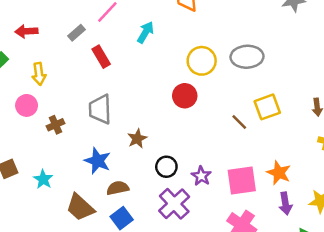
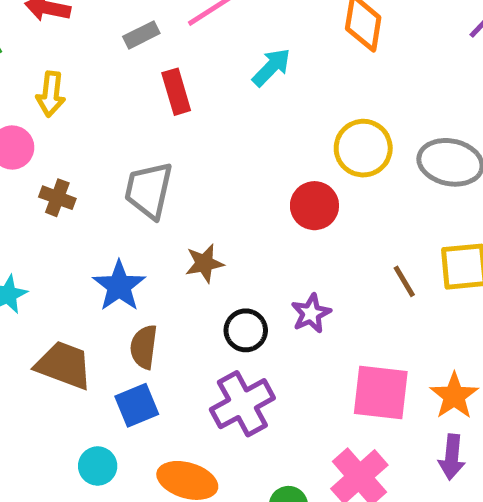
brown cross: (55, 125) -> (57, 198), turned 30
purple star: (201, 176) -> (311, 313), moved
brown semicircle: (118, 188) -> (144, 347), turned -85
brown trapezoid: (80, 207) -> (64, 365), turned 144

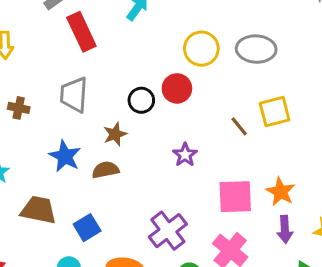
red rectangle: (176, 92) -> (81, 32), size x1.4
black circle: (246, 330) -> (141, 100), moved
brown semicircle: (144, 347) -> (106, 170), moved, turned 80
purple cross: (242, 404) -> (168, 231), moved

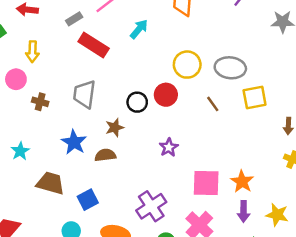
red rectangle: (81, 32) -> (94, 45), turned -36
yellow square: (275, 112) -> (255, 98), moved
brown line: (239, 126) -> (213, 104), moved

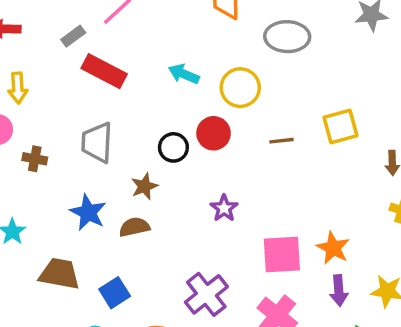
cyan arrow: (139, 29) -> (184, 74), moved, turned -102
gray ellipse: (230, 68) -> (287, 37), moved
brown line: (213, 104) -> (282, 141), turned -56

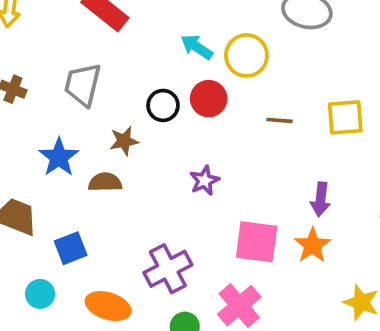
cyan arrow: (184, 74) -> (197, 47), moved
purple arrow: (339, 291) -> (321, 199), moved

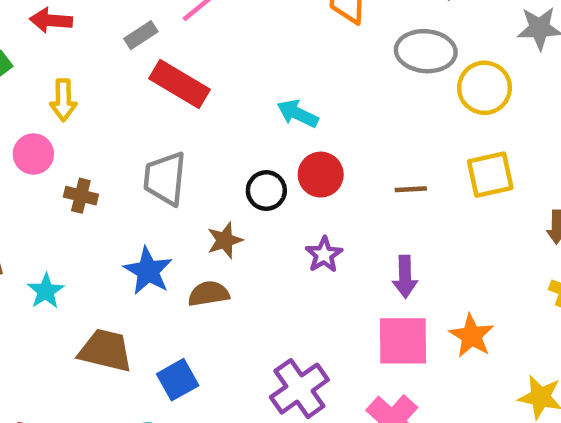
yellow circle: (246, 55) -> (485, 88), moved
purple star: (204, 181) -> (324, 255), moved
purple arrow: (321, 199) -> (405, 277), moved

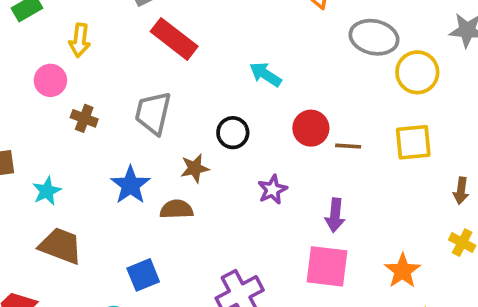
red circle: (321, 175) -> (311, 128), moved
orange star: (472, 336) -> (402, 271), moved
brown trapezoid: (105, 351) -> (61, 246), moved

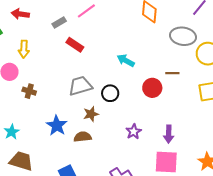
red rectangle: (174, 39) -> (75, 45), size x0.7
gray trapezoid: (153, 113) -> (80, 86), moved, turned 65
brown line: (348, 146) -> (172, 73), moved
purple star: (272, 190) -> (134, 132), moved

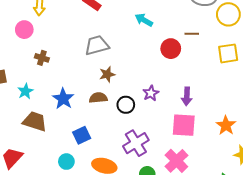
brown cross: (29, 91) -> (42, 58), moved
black circle: (110, 93) -> (126, 105), moved
blue star: (57, 125) -> (63, 99), moved

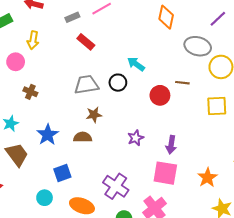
black circle: (126, 105) -> (118, 83), moved
brown trapezoid: (35, 121) -> (17, 155), turned 30
purple cross: (136, 143) -> (116, 186), turned -30

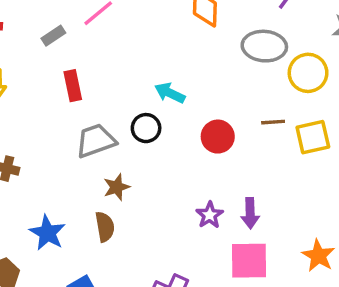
red rectangle: (86, 42) -> (73, 86), moved, turned 48
brown line: (182, 83) -> (273, 122), moved
brown semicircle: (83, 137) -> (105, 227), turned 90
purple star: (136, 138) -> (210, 215), moved

